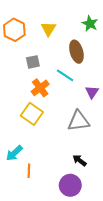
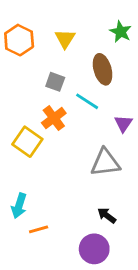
gray square: (33, 62) -> (55, 82), moved, turned 32
yellow square: (32, 114) -> (27, 142), moved
cyan arrow: (14, 153) -> (19, 206), turned -30
orange line: (29, 171) -> (39, 229), turned 72

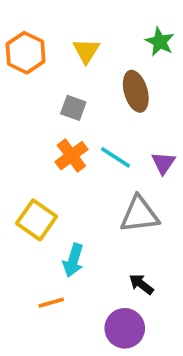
cyan line: (87, 101) -> (116, 157), moved
yellow square: (27, 142) -> (37, 220), moved
cyan arrow: (19, 206) -> (73, 260), moved

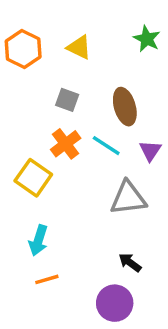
yellow triangle: (86, 51) -> (79, 47), turned -36
brown ellipse: (136, 91) -> (125, 107), moved
yellow square: (37, 220) -> (33, 178), moved
cyan arrow: (73, 260) -> (38, 240), moved

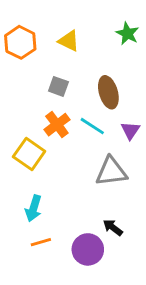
purple circle: (115, 303) -> (88, 249), moved

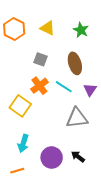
green star: (127, 34) -> (81, 30), moved
orange line: (41, 242) -> (17, 171), moved
purple circle: (88, 249) -> (52, 158), moved

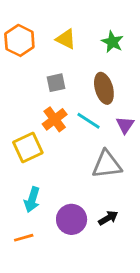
gray square: (40, 59) -> (56, 83), turned -32
yellow square: (20, 106) -> (28, 148), turned 30
black arrow: (78, 156) -> (108, 218), turned 112

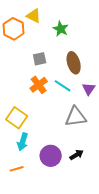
yellow triangle: (66, 39) -> (34, 16), moved
green star: (112, 42) -> (61, 29), moved
yellow square: (28, 148) -> (17, 118), moved, turned -30

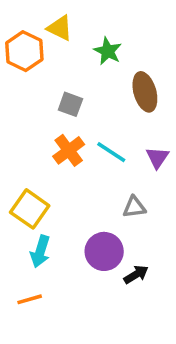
gray square: (40, 59) -> (70, 104), turned 32
brown ellipse: (74, 63) -> (145, 92), moved
gray triangle: (76, 117) -> (134, 207), size x0.6
purple circle: (51, 156) -> (104, 251), moved

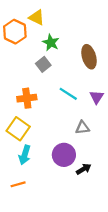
green star: (108, 51) -> (51, 43), moved
gray square: (70, 104) -> (43, 64), turned 32
orange cross: (69, 150) -> (27, 98), moved, turned 30

